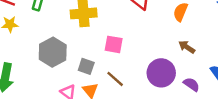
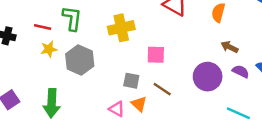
gray hexagon: (53, 52) -> (80, 60), moved
purple semicircle: (191, 84) -> (241, 71), moved

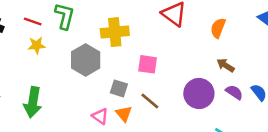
gray hexagon: (80, 60) -> (86, 60), moved

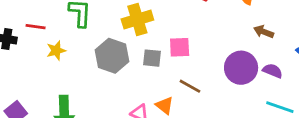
red line: (33, 22) -> (36, 27), moved
gray square: (119, 88) -> (152, 58), moved
purple semicircle: (234, 92) -> (273, 71), moved

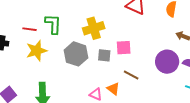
red line: (36, 27) -> (29, 29), moved
yellow star: (56, 51) -> (37, 51), size x1.5

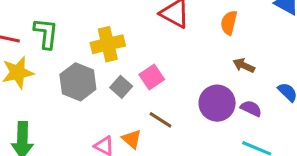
pink square: (124, 48) -> (152, 77), turned -35
gray square: (104, 55) -> (121, 87), turned 32

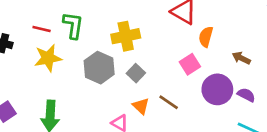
orange semicircle: (229, 23) -> (206, 37), moved
pink square: (152, 77) -> (190, 64), moved
orange triangle: (132, 139) -> (141, 106), moved

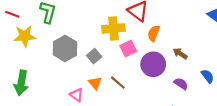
red line: (42, 29) -> (12, 14), moved
yellow cross: (126, 36) -> (114, 28), moved
pink square: (190, 64) -> (128, 48), moved
purple circle: (217, 89) -> (153, 64), moved

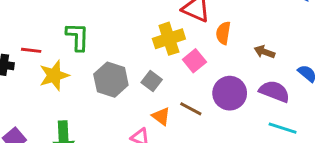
purple circle: (153, 64) -> (230, 93), moved
purple semicircle: (181, 84) -> (274, 91), size x1.5

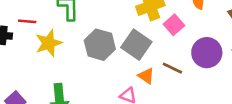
gray square: (152, 81) -> (136, 45), size x1.6

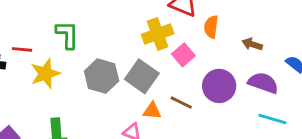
orange triangle: (146, 76) -> (152, 111), turned -30

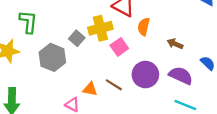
gray square: (142, 76) -> (77, 38), moved, size x0.6

